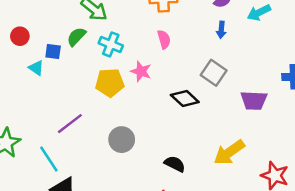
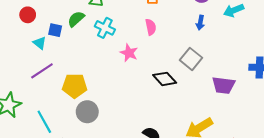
yellow pentagon: (110, 83) -> (75, 86), moved
purple line: (70, 124) -> (42, 71), moved
gray circle: (122, 140) -> (87, 112), moved

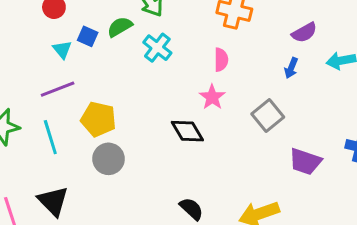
pink star: (129, 53) -> (212, 97), moved
black diamond: (165, 79) -> (187, 131), moved
cyan line: (44, 122) -> (50, 137), moved

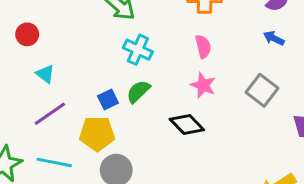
green semicircle: (120, 27) -> (138, 91), moved
blue square: (88, 36) -> (108, 99), moved, turned -36
blue arrow: (291, 68) -> (274, 38), turned 108
cyan line: (50, 137) -> (54, 162), turned -48

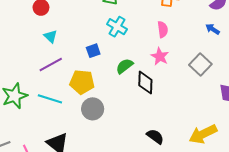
green semicircle: (138, 91) -> (125, 66), moved
blue square: (108, 99) -> (93, 51), moved
black diamond: (187, 124) -> (145, 83), turned 40

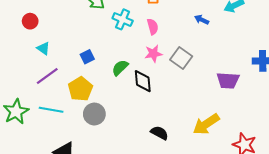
cyan cross: (117, 27) -> (123, 19), moved
pink star: (160, 56) -> (153, 54), turned -30
gray square: (200, 64) -> (181, 58), moved
yellow pentagon: (82, 82) -> (80, 89), turned -30

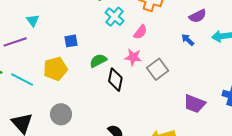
pink semicircle: (153, 27) -> (140, 32), turned 35
purple line: (47, 76) -> (15, 42), moved
gray circle: (94, 114) -> (61, 114), moved

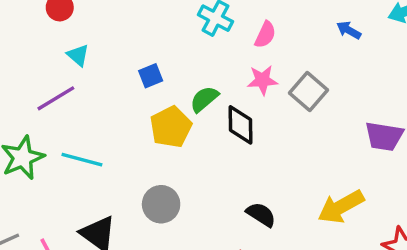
yellow pentagon: (55, 69) -> (171, 127), moved

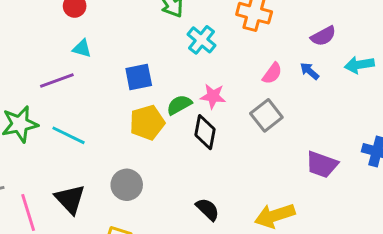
pink semicircle: (265, 35) -> (272, 73), moved
cyan triangle: (78, 55) -> (82, 48), turned -36
blue square: (151, 76) -> (139, 77), size x1.4
pink star: (262, 80) -> (213, 96), moved

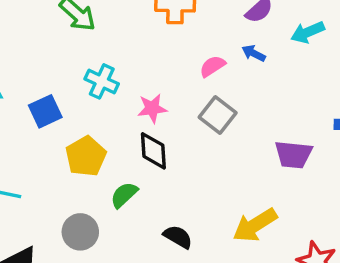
cyan cross: (202, 40) -> (102, 81), moved
pink semicircle: (272, 73) -> (212, 66), turned -145
blue square: (139, 77) -> (45, 111), moved
green semicircle: (179, 105) -> (124, 195), moved

